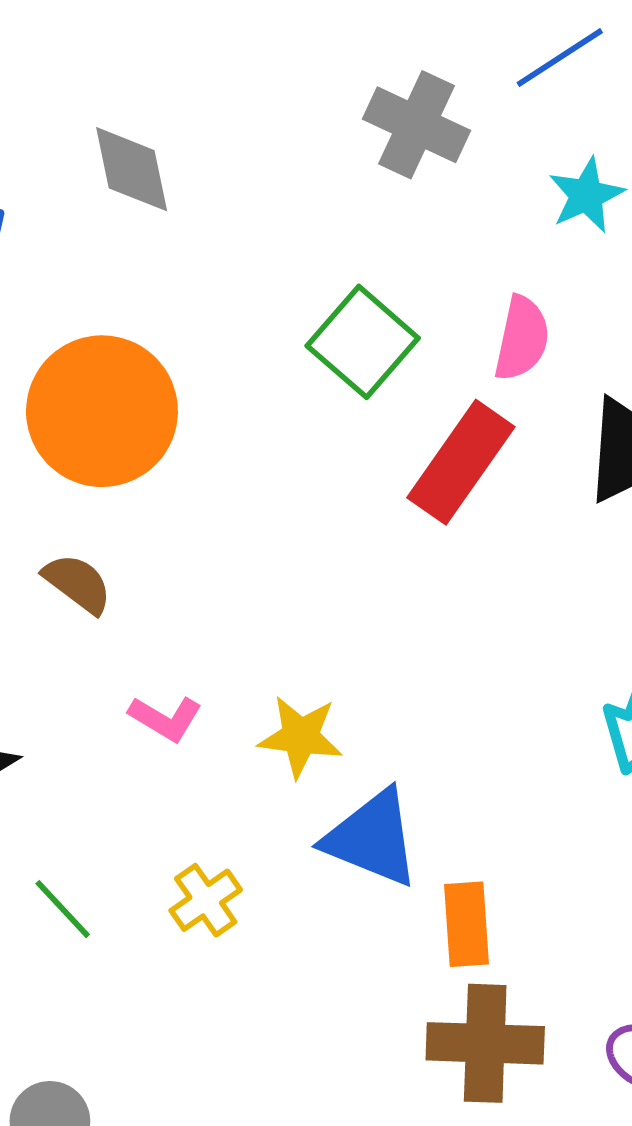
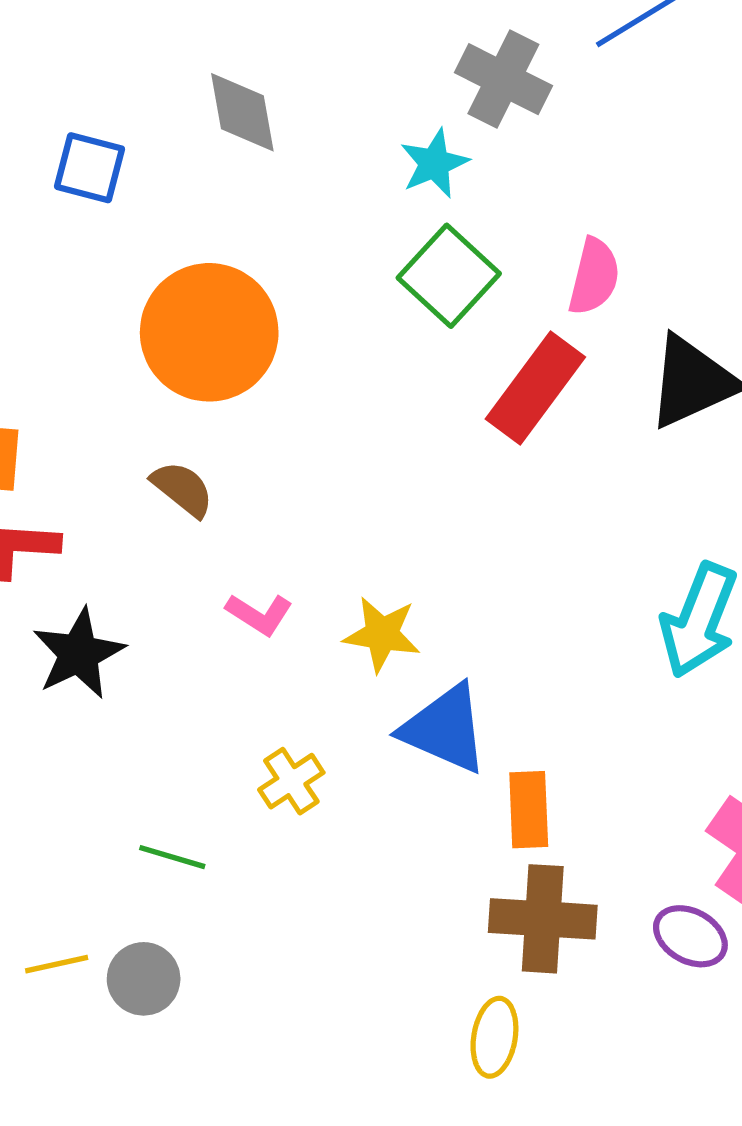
cyan star: (586, 195) -> (434, 163), moved
green line: (63, 909) -> (172, 857), moved, turned -32

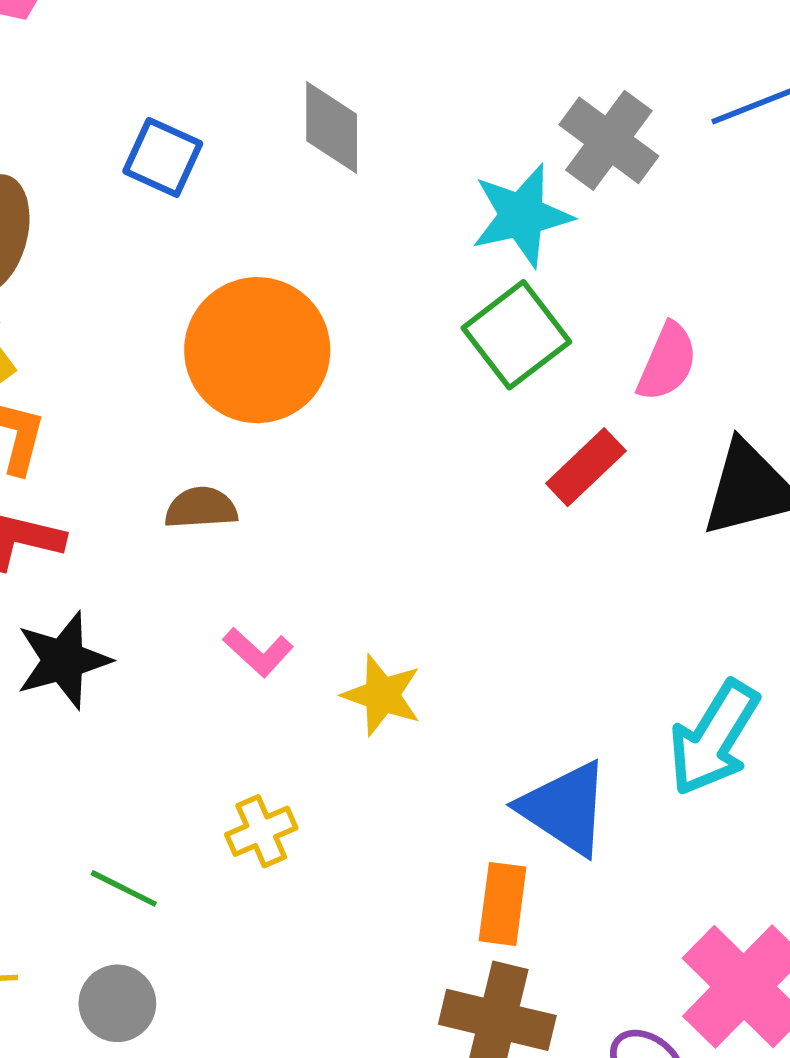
cyan star: (434, 163) -> (522, 215), size x1.4
red rectangle: (535, 388) -> (586, 467), size x0.7
brown semicircle: (182, 489) -> (201, 508), turned -52
blue triangle: (445, 729) -> (565, 808), moved
gray circle: (144, 979) -> (117, 1003), moved

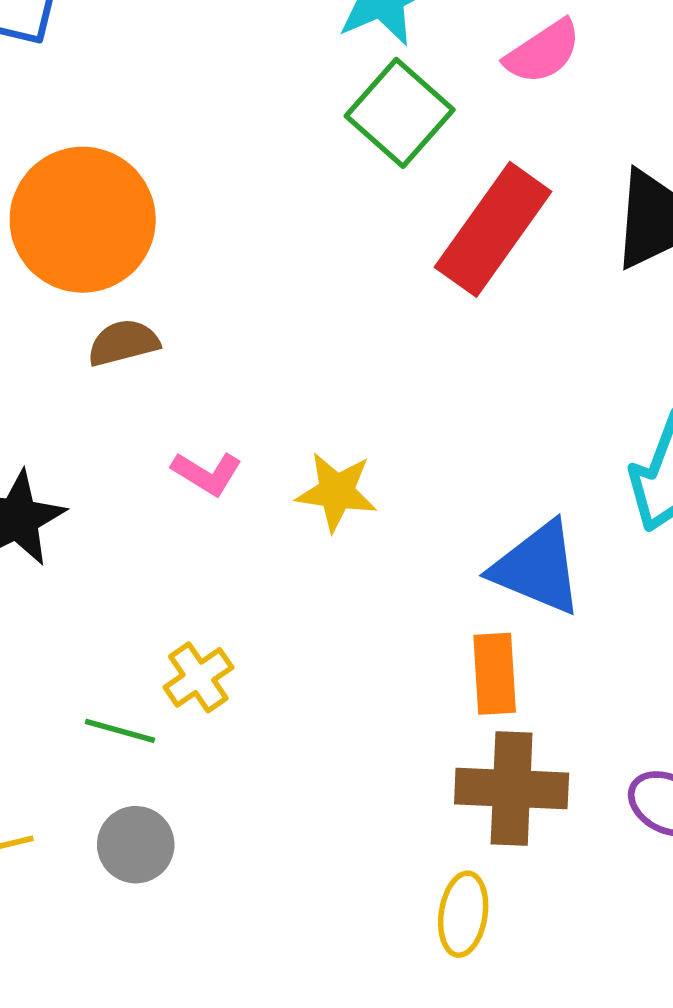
orange circle: (257, 350) -> (83, 220), moved
pink semicircle: (667, 362) -> (543, 52), moved, turned 44
red rectangle: (586, 467) -> (493, 229), size x1.6
yellow cross: (261, 831) -> (198, 677), moved

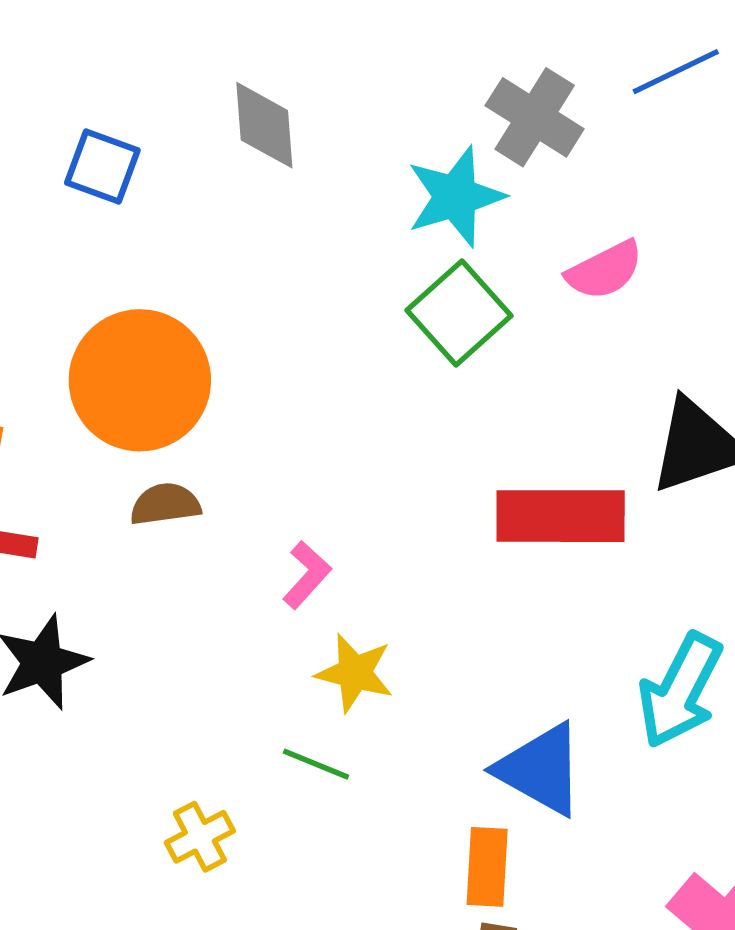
red rectangle: (493, 229) -> (561, 516), moved, turned 48
pink L-shape: (207, 473) -> (307, 575), moved, turned -86
green line: (120, 731) -> (316, 764), moved

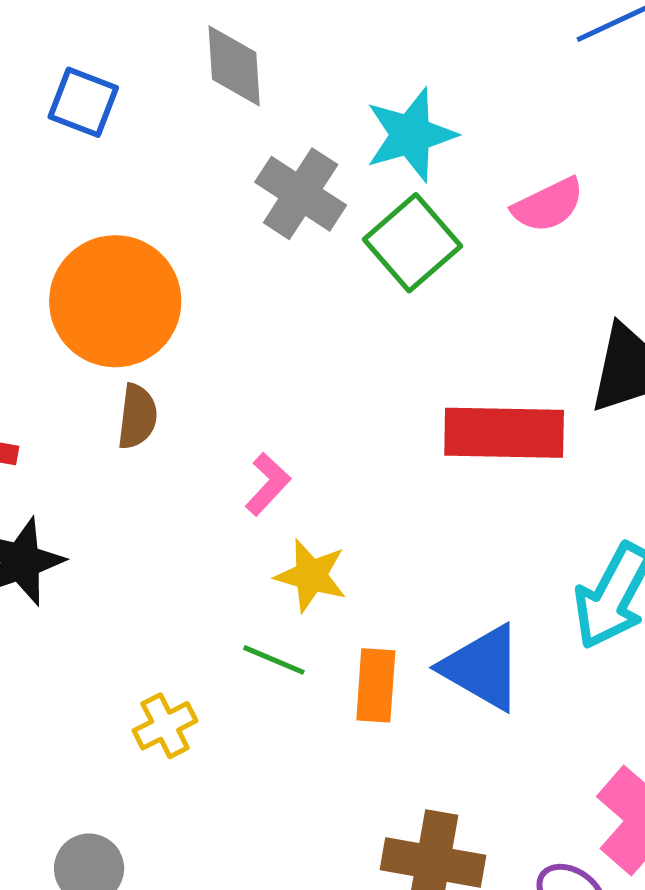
gray cross: (535, 117) -> (301, 194), moved
brown semicircle: (165, 504) -> (137, 417), turned 104
orange rectangle: (487, 867) -> (376, 685), moved

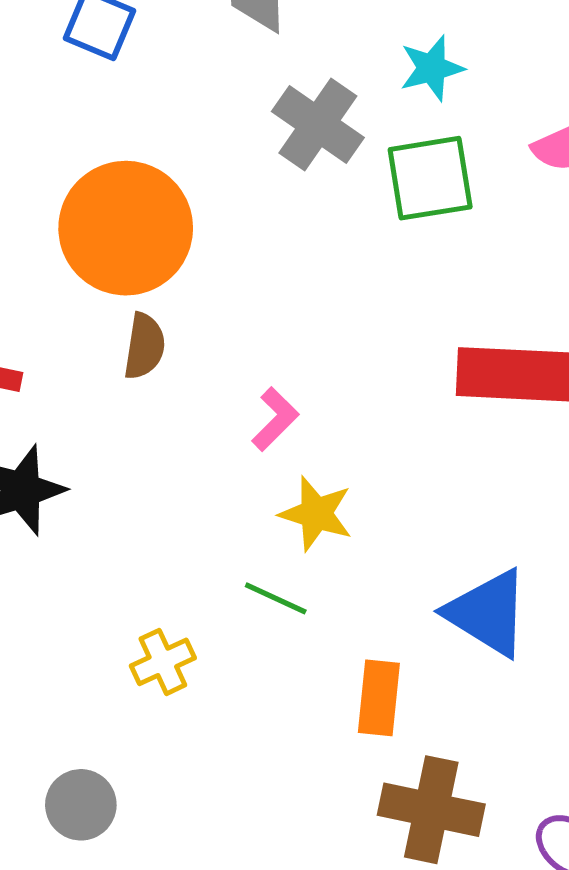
cyan star: (411, 135) -> (432, 68), size x0.7
green square: (412, 243) -> (430, 178), turned 30
orange rectangle: (376, 685) -> (379, 698), moved

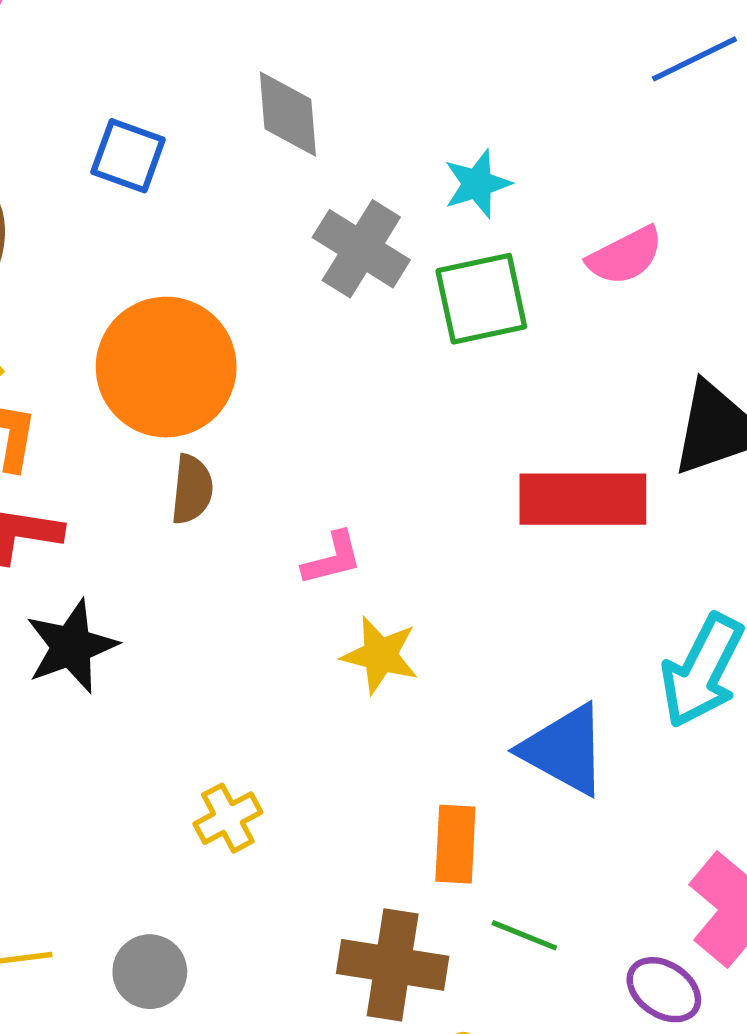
pink L-shape: (275, 419) -> (332, 559), turned 34
green line: (276, 598) -> (524, 935), moved
brown cross: (431, 810) -> (393, 965), moved

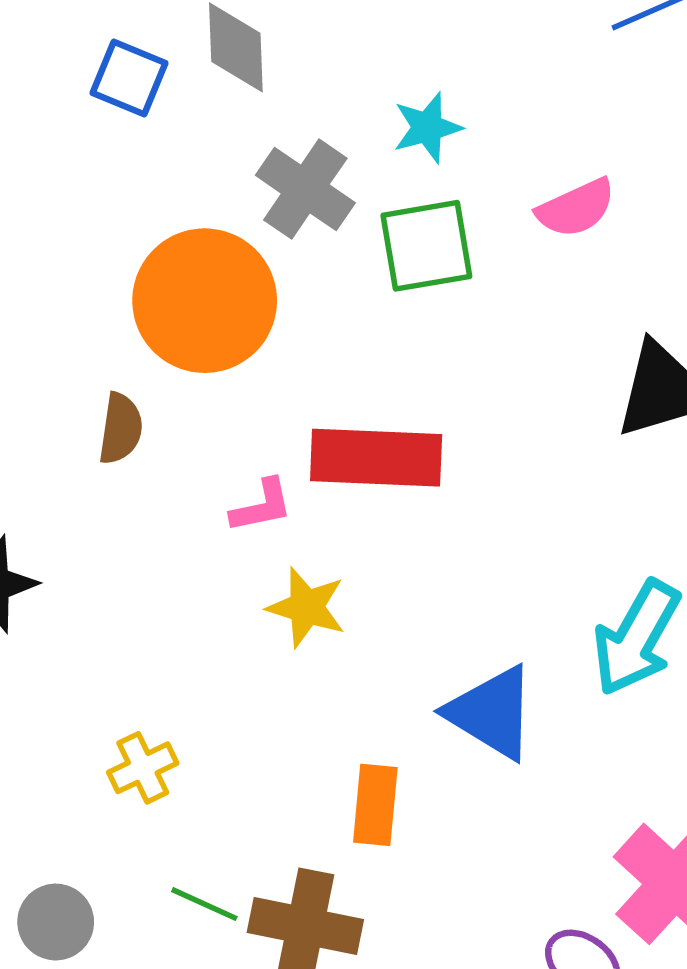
blue square: (128, 156) -> (129, 78), moved
orange circle: (166, 367) -> (205, 301), moved
red rectangle: (583, 499) -> (376, 458), moved
green line: (524, 935) -> (204, 904), moved

